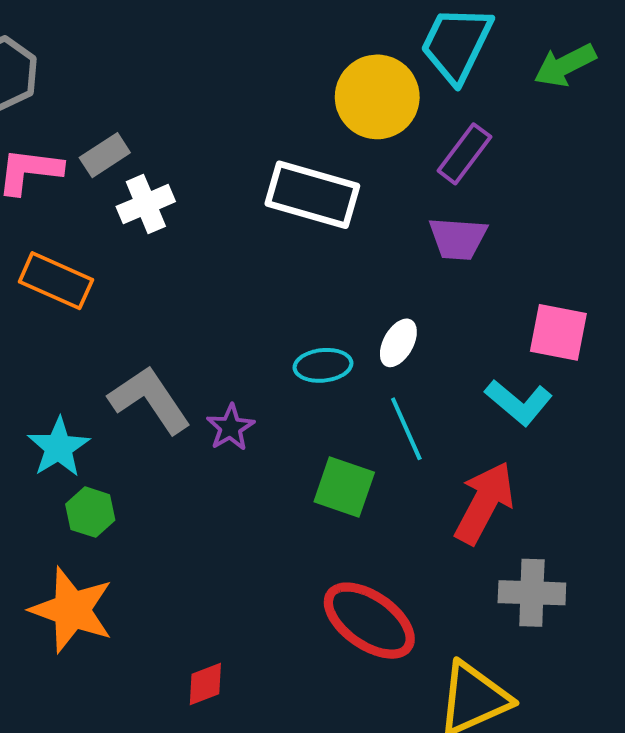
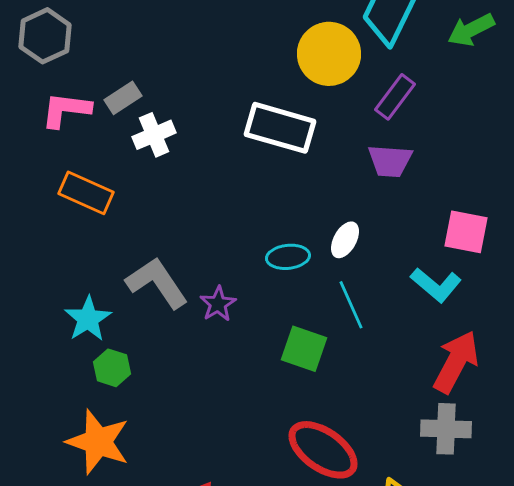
red arrow: (484, 503) -> (456, 362), moved

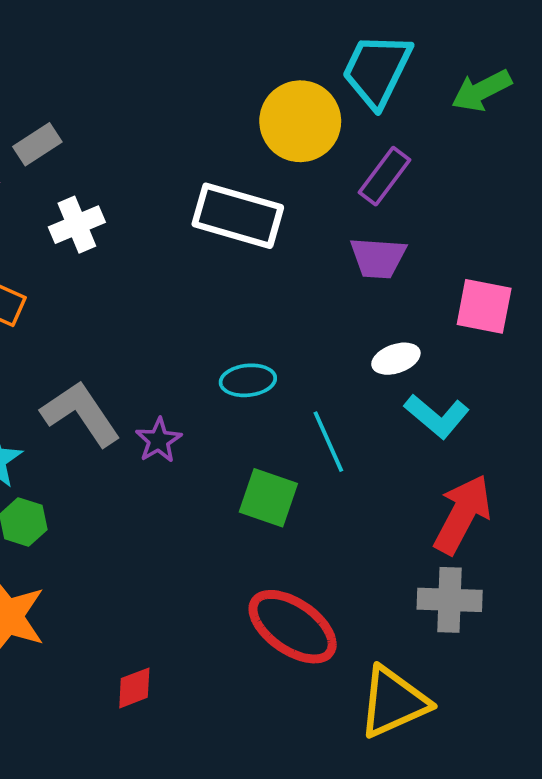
gray rectangle: (123, 98) -> (37, 144), moved
pink square: (466, 232) -> (484, 306), moved
white ellipse: (345, 240) -> (396, 359), moved, turned 42

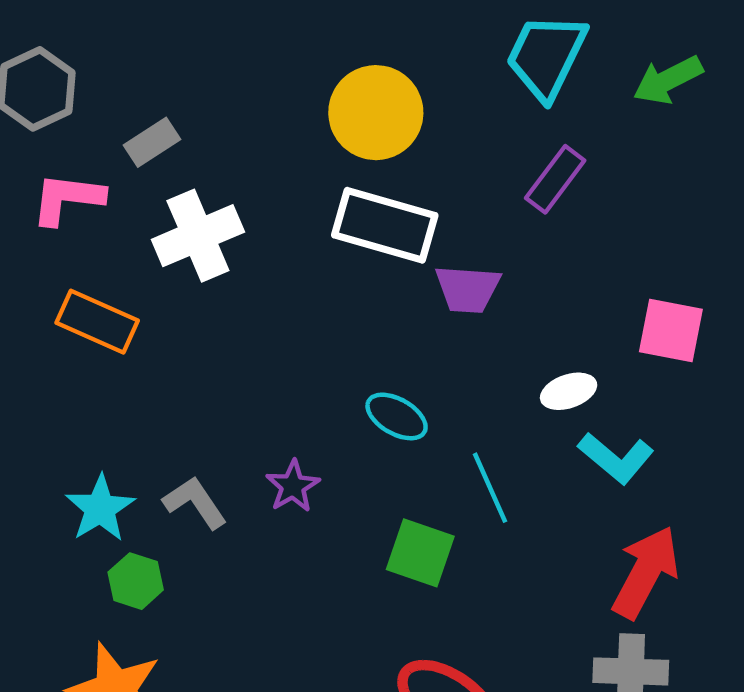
yellow circle: (300, 121) -> (376, 113), moved
white cross: (77, 225) -> (198, 236), size x1.4
purple trapezoid: (378, 258) -> (468, 289), moved
cyan ellipse: (248, 380) -> (397, 416), turned 36
gray L-shape: (81, 414) -> (195, 502), moved, size x0.7

